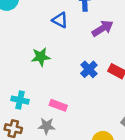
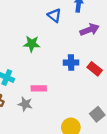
blue cross: (89, 69) -> (71, 63), turned 32
pink rectangle: (58, 105) -> (39, 88), turned -32

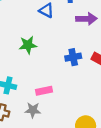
purple arrow: (90, 30) -> (86, 19), turned 30

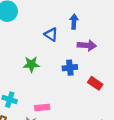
blue cross: (73, 57) -> (70, 68), moved

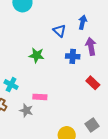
purple arrow: (87, 45) -> (91, 46), turned -114
blue cross: (70, 68) -> (73, 56), moved

